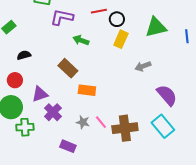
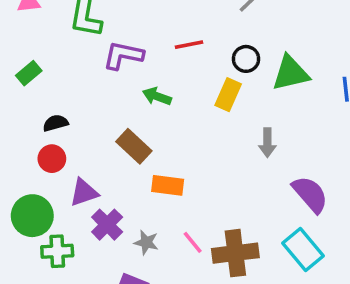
black circle: (117, 19) -> (246, 59), moved
gray arrow: (143, 66) -> (267, 143), turned -70
red circle: (15, 80) -> (52, 159), moved
gray star: (83, 122) -> (146, 242), moved

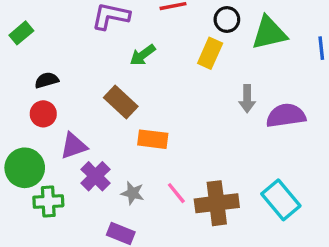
green arrow: (157, 96) -> (143, 55), turned -56
purple semicircle: (310, 194) -> (286, 116), moved, turned -57

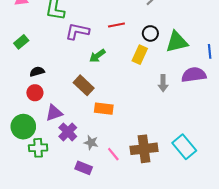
purple semicircle: (286, 116) -> (194, 75), moved
pink line: (176, 193) -> (113, 154), moved

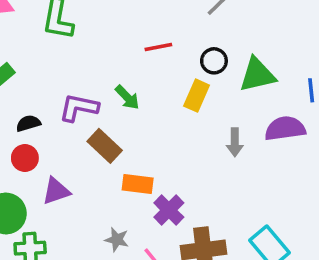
purple L-shape: (77, 31) -> (79, 108), moved
green arrow: (97, 56) -> (127, 97), turned -98
purple cross: (68, 132) -> (169, 210), moved

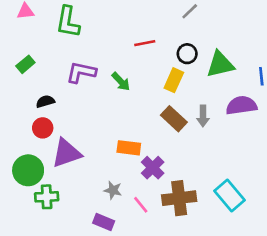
purple L-shape: (79, 108) -> (81, 72), moved
brown rectangle: (105, 146) -> (174, 119), moved
purple triangle: (56, 191) -> (67, 153), size x1.4

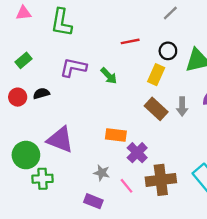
red circle: (43, 128) -> (18, 97), moved
purple triangle: (67, 153) -> (60, 140), turned 40

